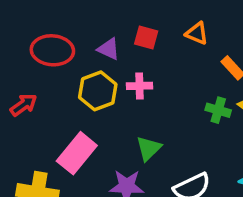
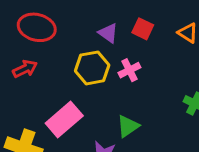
red ellipse: (52, 50) -> (37, 27), moved
pink cross: (139, 86) -> (129, 70), turned -35

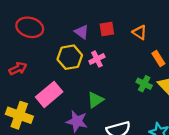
red square: (143, 29) -> (107, 29), turned -35
red arrow: (25, 69) -> (18, 69), moved

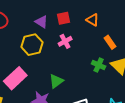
pink cross: (97, 59) -> (65, 41), moved

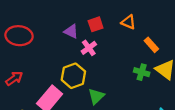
pink cross: (65, 41) -> (89, 48), moved
yellow hexagon: (32, 45) -> (73, 76), moved

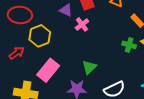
yellow hexagon: (73, 76) -> (40, 36), moved

